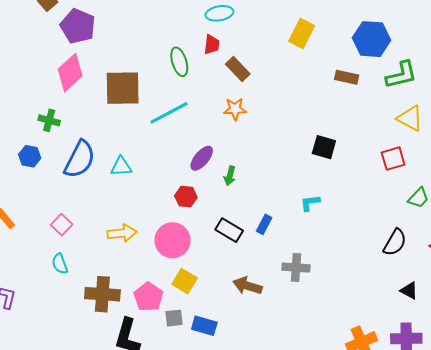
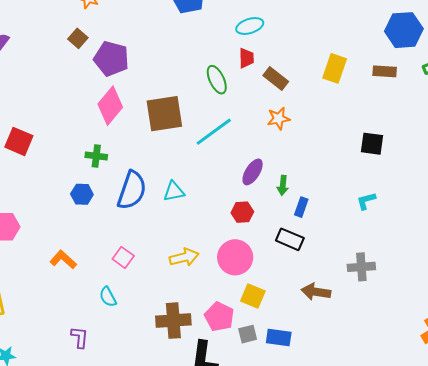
yellow rectangle: (302, 34) -> (335, 68), moved
blue rectangle: (264, 224) -> (301, 207), moved
cyan semicircle: (60, 264) -> (108, 297), moved

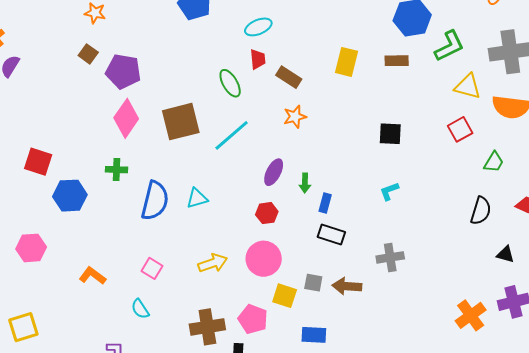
blue hexagon: (82, 194) -> (70, 196), moved, size x1.5
black rectangle: (290, 239) -> (331, 234), moved
gray square: (248, 334) -> (313, 283), moved, turned 30

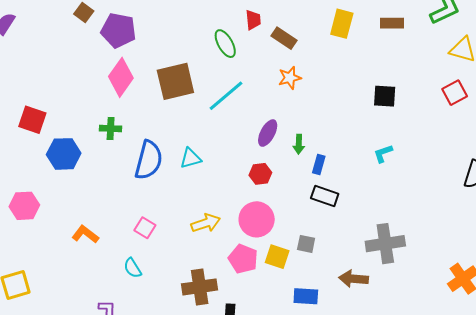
gray cross: (390, 257) -> (385, 244), moved, size x1.4
brown arrow: (347, 286) -> (353, 279), moved
pink pentagon: (253, 319) -> (243, 259), moved

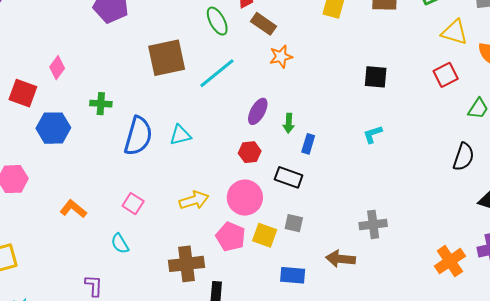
brown rectangle: (284, 38) -> (264, 24), moved
pink diamond: (121, 77) -> (57, 68), moved, size x0.6
black rectangle: (325, 196) -> (289, 177), moved
gray cross: (385, 244) -> (373, 224), size x0.7

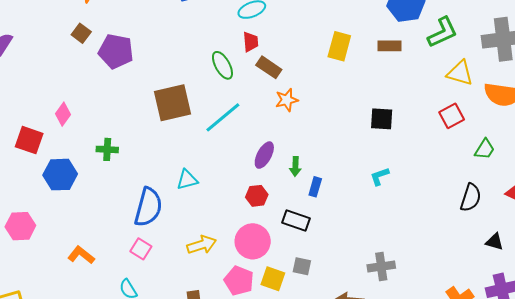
blue semicircle: (138, 136) -> (148, 207), moved

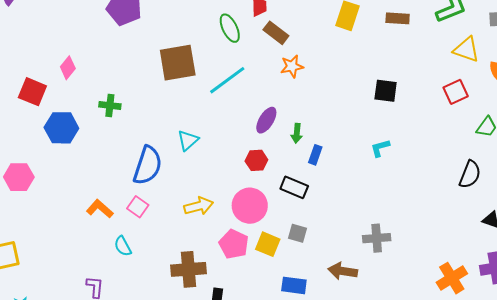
cyan triangle: (187, 180) -> (188, 140), turned -30
orange L-shape: (81, 255) -> (100, 209), moved

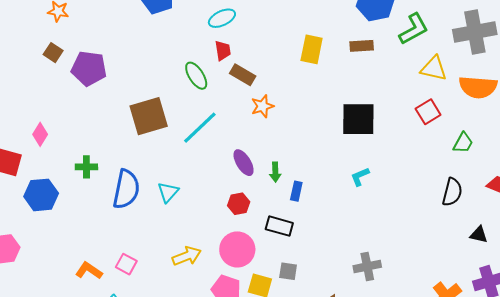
black square: (386, 91) -> (358, 119), size x1.5
purple ellipse: (266, 120) -> (244, 163), turned -56
blue semicircle: (148, 165) -> (126, 189), moved

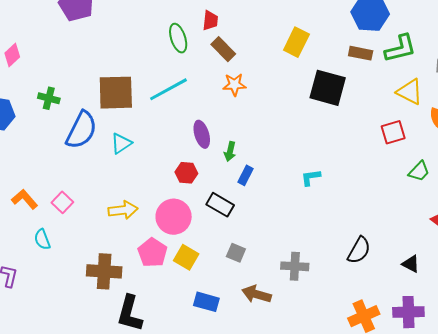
brown rectangle: (362, 46) -> (361, 53), moved
brown square: (149, 116) -> (116, 93), moved
black square: (358, 119) -> (328, 88), moved
black semicircle: (452, 192) -> (359, 250), moved
gray square: (288, 271) -> (236, 253), moved

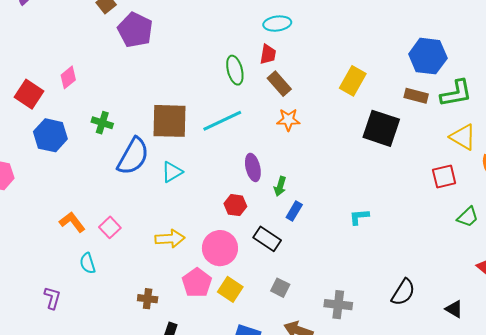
brown cross: (104, 271) -> (148, 299), size x0.6

